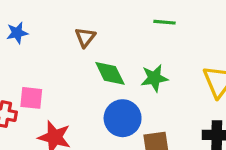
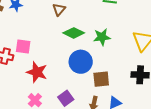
green diamond: (110, 73) -> (74, 33), turned -40

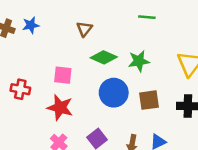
pink square: (23, 47) -> (63, 75), moved
brown square: (101, 79) -> (149, 100), moved

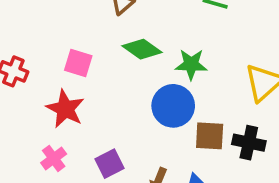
blue circle: (114, 93) -> (173, 106), moved
brown square: (149, 100) -> (210, 136), moved

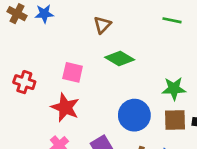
green star: (191, 64) -> (174, 89), moved
blue circle: (173, 106) -> (134, 115), moved

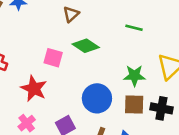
green line: (172, 20) -> (134, 28), moved
pink square: (73, 72) -> (53, 58), moved

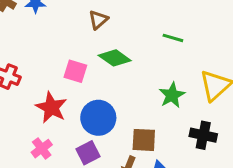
green star: (134, 76) -> (172, 95), turned -30
blue circle: (97, 98) -> (98, 118), moved
brown square: (134, 104) -> (144, 140), moved

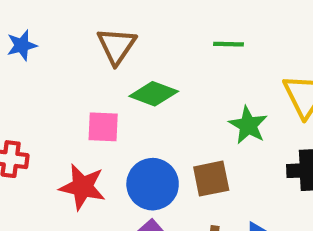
brown triangle: (98, 20) -> (117, 46), size x1.4
brown square: (144, 140) -> (211, 179), moved

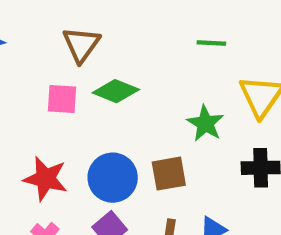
green line: (229, 44) -> (211, 43), moved
pink square: (103, 127) -> (62, 99), moved

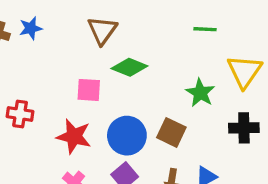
pink square: (62, 99) -> (89, 90), moved
brown square: (169, 174) -> (171, 132), turned 36

